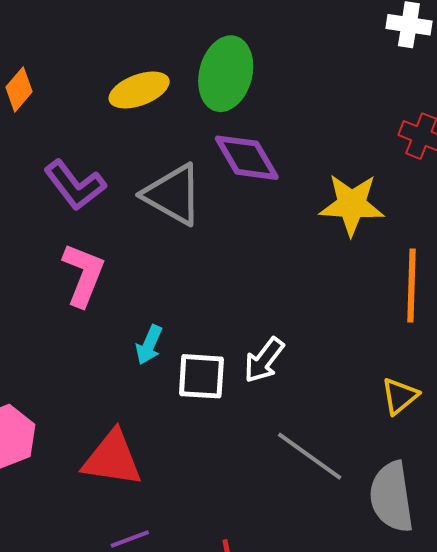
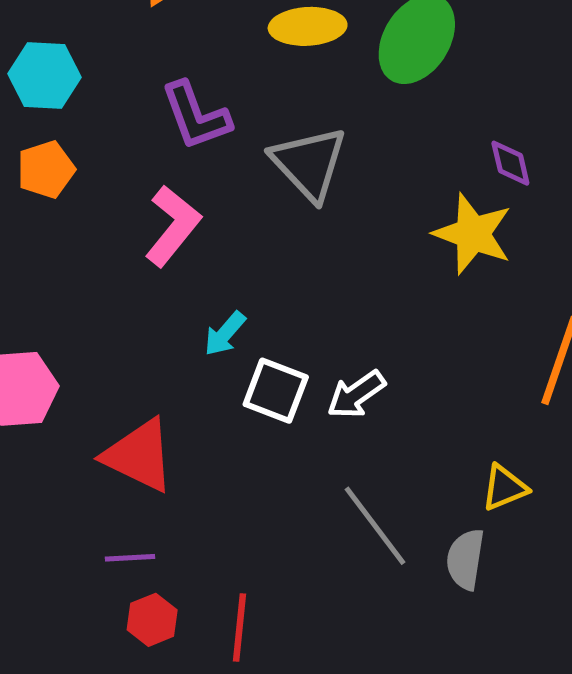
purple diamond: (247, 158) -> (510, 163), moved, size x0.6
yellow star: (352, 205) -> (473, 234), moved
gray semicircle: (392, 497) -> (465, 559), moved, size x0.7

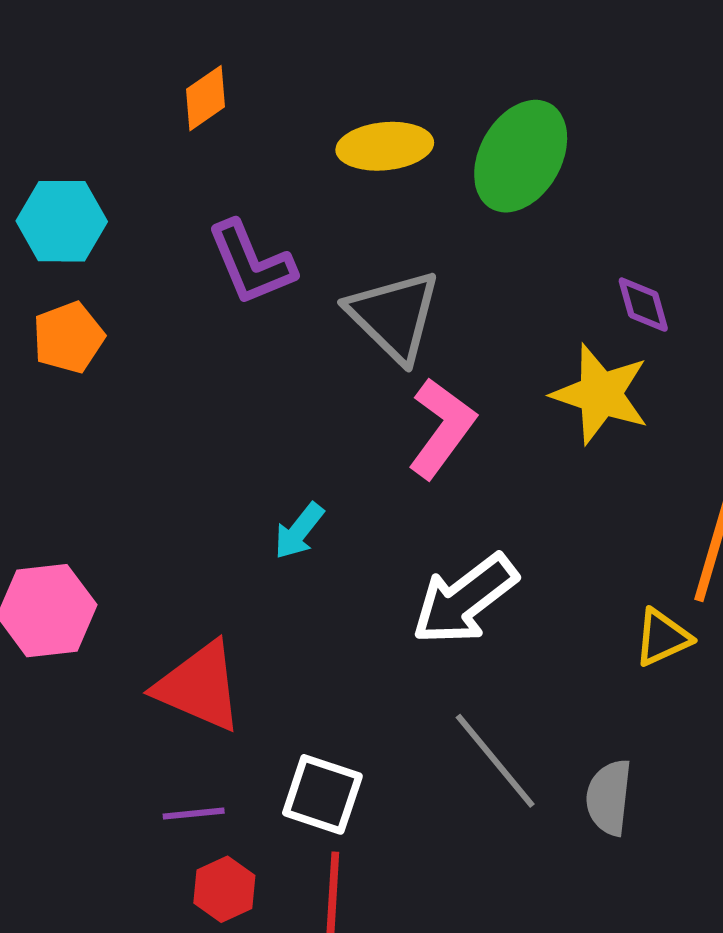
pink L-shape: (173, 226) -> (442, 428), moved
white square: (276, 391) -> (322, 794), moved
white arrow: (356, 395) -> (465, 599), size x1.5
yellow triangle: (504, 488) -> (662, 638), moved

